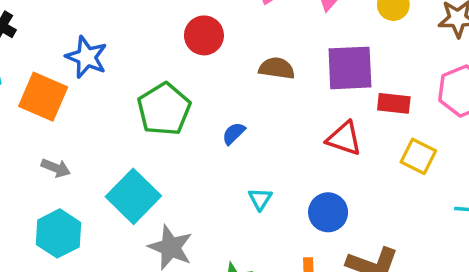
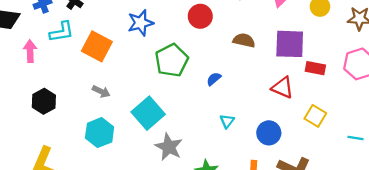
blue star: (86, 57) -> (141, 23), moved, turned 30
yellow square: (418, 156) -> (315, 116), moved

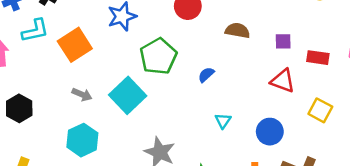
purple square: (290, 44) -> (283, 41), moved, size x0.5
orange square: (97, 46) -> (75, 45), turned 32
cyan square: (148, 113) -> (128, 95), moved

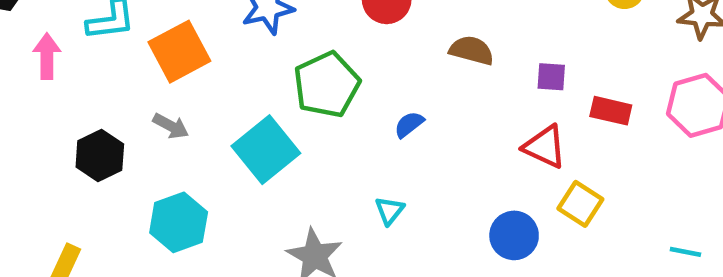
gray arrow: (82, 95) -> (171, 126), moved
black hexagon: (19, 108) -> (100, 155), moved
yellow square: (320, 110) -> (580, 204), moved
cyan triangle: (223, 121) -> (390, 211), moved

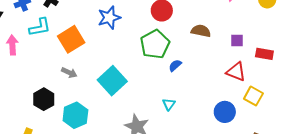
green pentagon: (327, 85) -> (155, 44), moved
black hexagon: (100, 155) -> (44, 99), moved

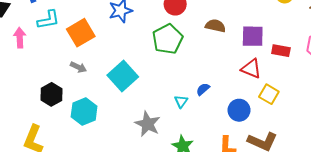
purple square: (237, 40) -> (253, 36), size x1.6
blue semicircle: (175, 65) -> (203, 89), moved

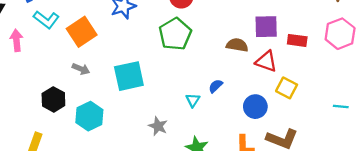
cyan L-shape: (48, 20) -> (46, 20), turned 50
brown semicircle: (215, 26) -> (237, 45), moved
cyan square: (123, 76) -> (129, 76), turned 32
gray star: (148, 124) -> (158, 126), size x0.7

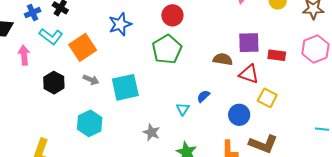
gray arrow: (81, 69) -> (91, 80), moved
black hexagon: (53, 99) -> (54, 83), moved
cyan line: (341, 107) -> (322, 129), moved

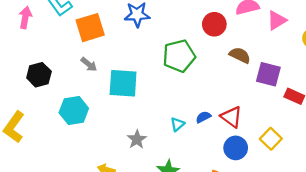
red circle: (172, 15) -> (214, 24), moved
brown semicircle: (223, 59) -> (240, 55), moved
red triangle: (249, 74) -> (231, 117), moved
black hexagon: (54, 83) -> (39, 75), moved

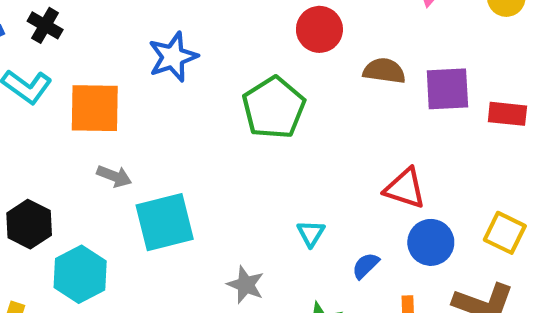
orange square: (90, 28) -> (95, 108), turned 36
cyan square: (123, 83) -> (165, 222), moved
cyan hexagon: (74, 110) -> (80, 274), moved
blue semicircle: (203, 117) -> (366, 266), moved
yellow square: (271, 139) -> (505, 233), moved

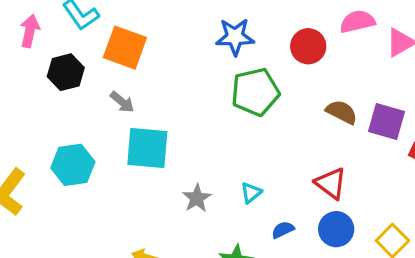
blue star: (173, 57) -> (235, 37), moved
brown semicircle: (384, 71) -> (342, 112), moved
black hexagon: (29, 224) -> (66, 72), moved
gray star: (246, 285) -> (197, 198), moved

